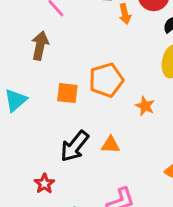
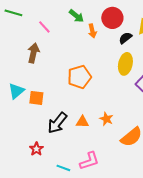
orange square: (67, 93) -> (36, 98), moved
orange star: (145, 106) -> (106, 119), moved

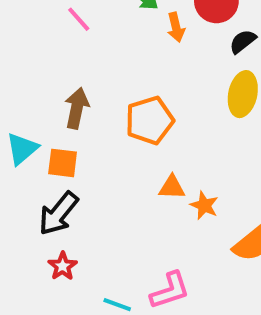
brown arrow: (33, 53) -> (77, 108), moved
orange triangle: (82, 122) -> (172, 187), moved
black arrow: (57, 123) -> (58, 214), moved

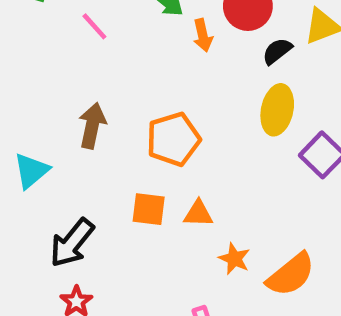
orange square: (63, 163) -> (149, 209), moved
orange star: (204, 205) -> (234, 259), moved

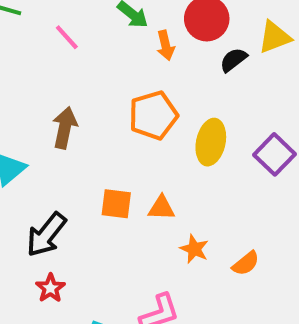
yellow ellipse: (277, 110) -> (211, 142), moved
orange pentagon: (173, 139) -> (153, 115), moved
orange semicircle: (291, 274) -> (246, 263), size x0.6

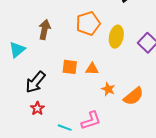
orange semicircle: (246, 263) -> (133, 96), size x1.5

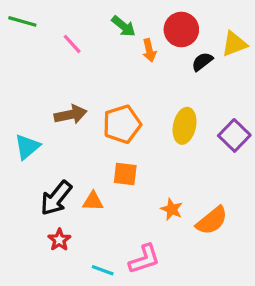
orange pentagon: (88, 23) -> (122, 124), moved
brown arrow: (44, 30) -> (71, 115), turned 66
orange square: (70, 67) -> (125, 174), moved
orange triangle: (92, 69) -> (93, 201), moved

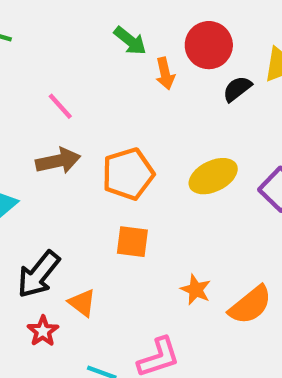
pink line: (72, 44) -> (60, 106), moved
yellow ellipse: (185, 126) -> (213, 176), turned 52
orange triangle: (93, 201) -> (82, 303), moved, turned 35

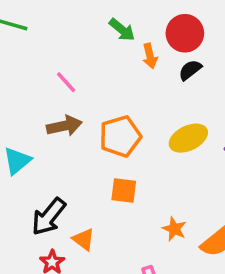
black semicircle: (237, 89) -> (190, 70), moved

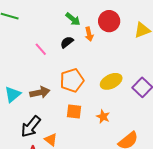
black semicircle: (190, 70) -> (67, 42), moved
brown arrow: (64, 126) -> (40, 92), moved
orange star: (174, 229) -> (103, 117), moved

